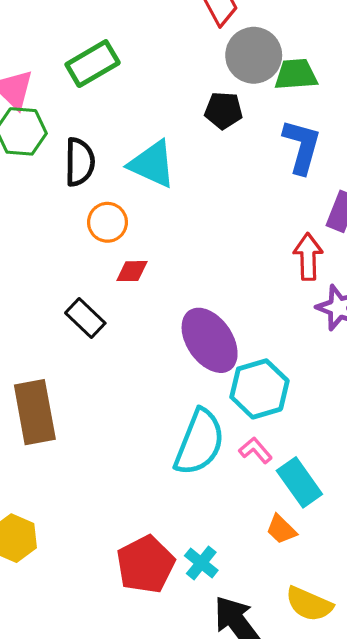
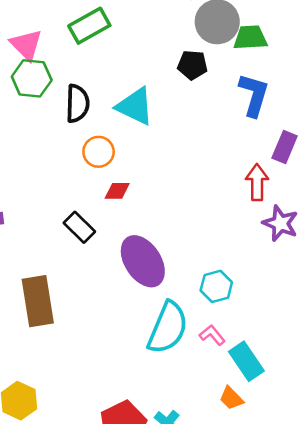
purple ellipse: (210, 340) -> (143, 261), moved
cyan hexagon: (259, 389) -> (216, 286), size x0.7

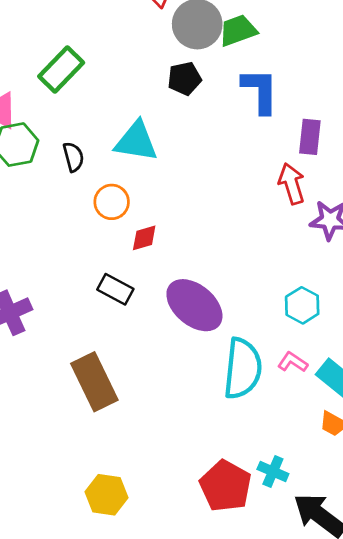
black semicircle: (77, 103) -> (73, 157), size x0.7
cyan hexagon: (216, 286) -> (302, 305), moved

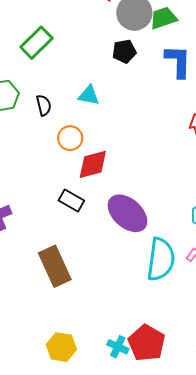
cyan triangle: (136, 141) -> (89, 95), size x0.7
red diamond: (144, 238) -> (93, 164), size x1.6
cyan cross: (273, 471) -> (118, 347), moved

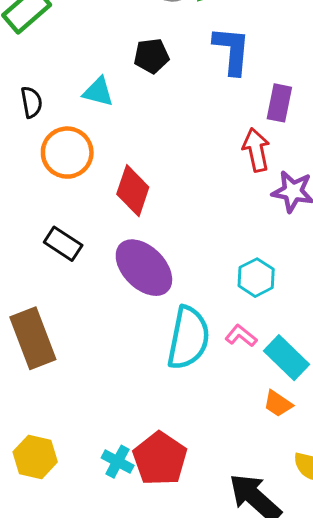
black pentagon: (124, 51) -> (151, 56), moved
orange circle: (70, 138) -> (67, 153), size x1.4
red diamond: (93, 164) -> (133, 191), moved, turned -60

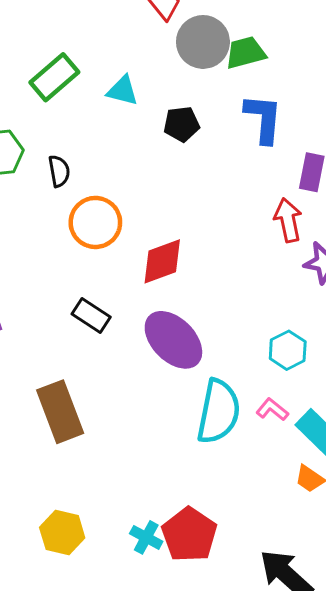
cyan triangle: (98, 92) -> (123, 91), moved
red diamond: (133, 191) -> (162, 261), turned 51

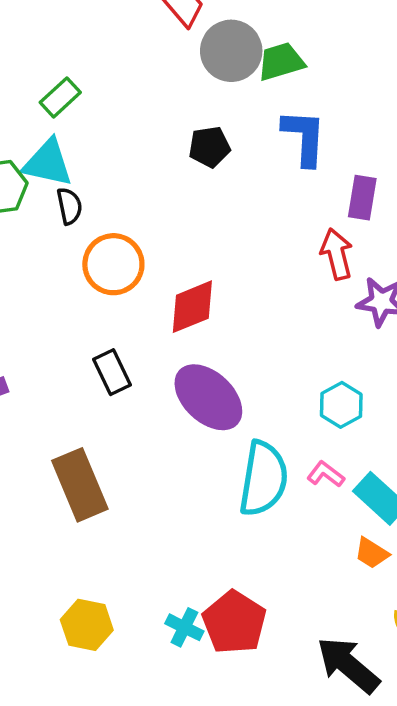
green rectangle: (54, 77) -> (60, 97), size x0.7
cyan triangle: (123, 91) -> (48, 163), moved, size x1.4
black rectangle: (91, 315) -> (112, 372), turned 33

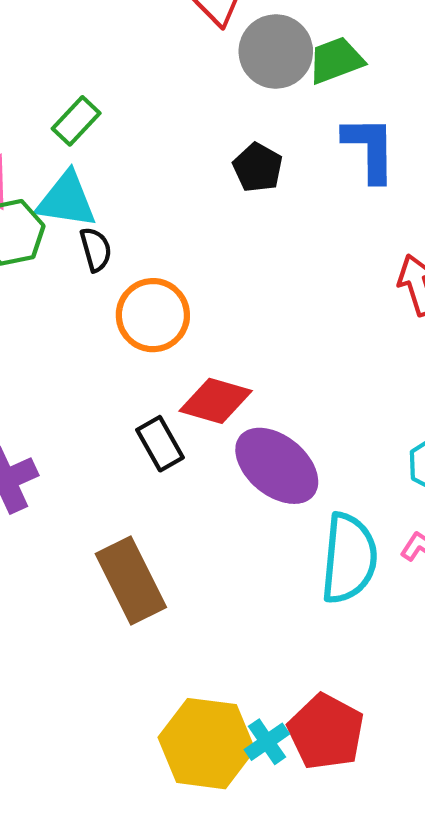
black pentagon: (209, 147) -> (258, 168), turned -30
red diamond: (192, 307) -> (216, 401), moved, turned 42
yellow hexagon: (87, 625) -> (207, 744), moved, size x1.5
cyan cross: (184, 627) -> (267, 742), turned 33

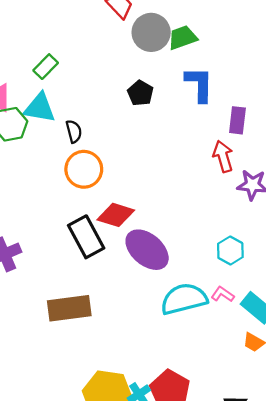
black semicircle: (96, 249) -> (74, 131), moved
black rectangle: (160, 444) -> (86, 237), size x1.5
cyan semicircle: (349, 558) -> (184, 299), turned -111
brown rectangle: (131, 581) -> (69, 308), turned -72

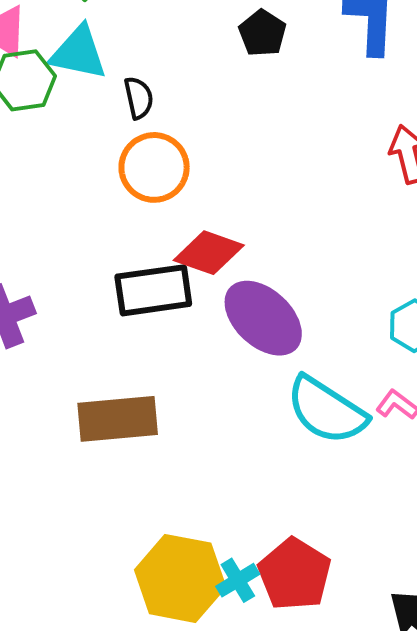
black rectangle: (86, 237) -> (153, 290), turned -72
cyan semicircle: (184, 299) -> (327, 410), turned -135

